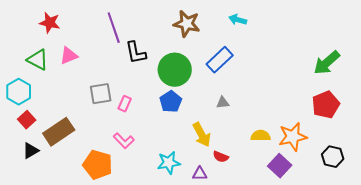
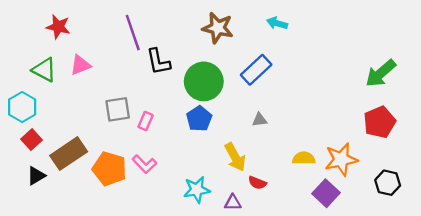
orange pentagon: (98, 165) -> (109, 169), moved

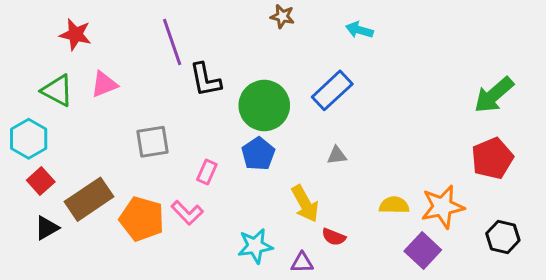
brown star: (218, 28) -> (282, 16), moved, size x0.6
pink rectangle: (146, 121) -> (207, 172), moved

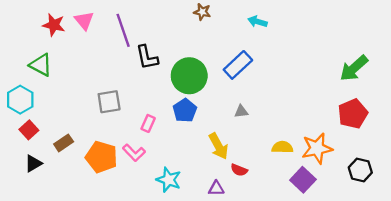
pink triangle: (104, 84) -> (84, 21), moved, turned -48
brown rectangle: (89, 199) -> (64, 143), size x0.6
cyan star: (255, 246) -> (169, 180), moved, turned 30

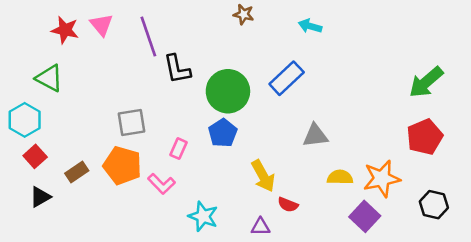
gray triangle: (241, 112) -> (315, 136), moved, size x1.5
orange pentagon: (101, 157) -> (122, 166), moved

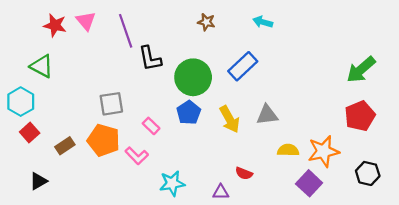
brown star: (244, 14) -> (206, 22), moved
pink rectangle: (178, 149) -> (151, 126), turned -70
yellow arrow: (263, 176) -> (230, 119), moved
black triangle: (40, 197) -> (38, 181), moved
cyan star: (203, 216) -> (172, 183), turned -30

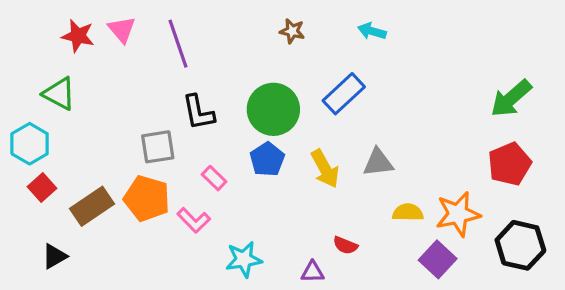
black L-shape: (150, 58) -> (198, 112), moved
brown rectangle: (65, 146) -> (92, 206), size x1.5
black hexagon: (368, 173) -> (520, 245), size x1.4

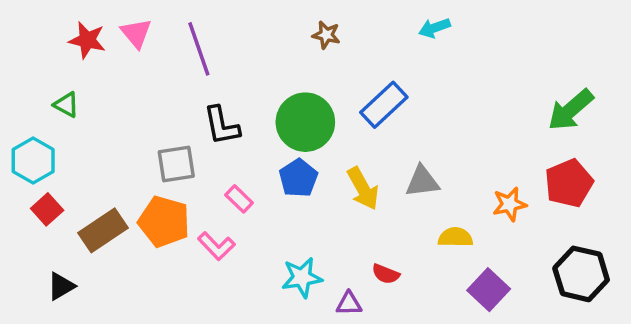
cyan arrow: (372, 31) -> (434, 28), moved, turned -36
green triangle: (59, 94) -> (66, 105), size x0.7
orange star: (458, 214) -> (510, 204), moved, size x0.7
cyan star: (244, 259) -> (302, 277), moved

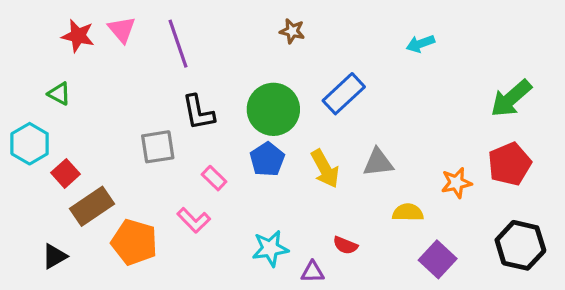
cyan arrow: (434, 28) -> (420, 44), moved
red square: (47, 209) -> (65, 173), moved
orange pentagon: (164, 222) -> (134, 242), moved

